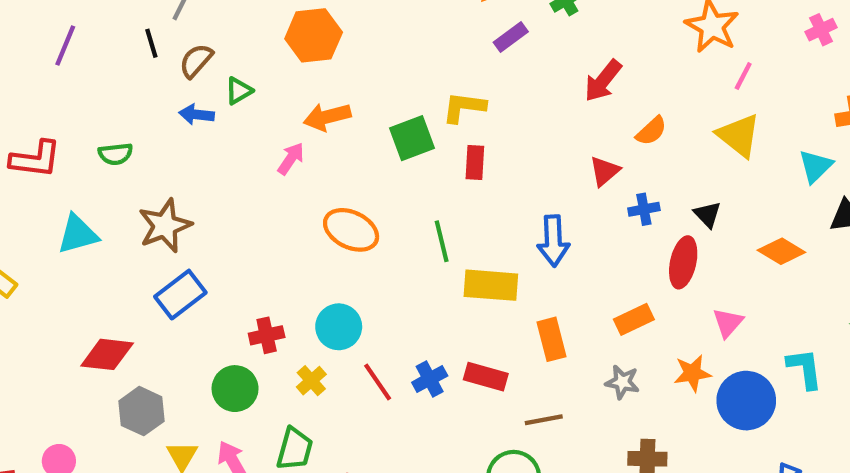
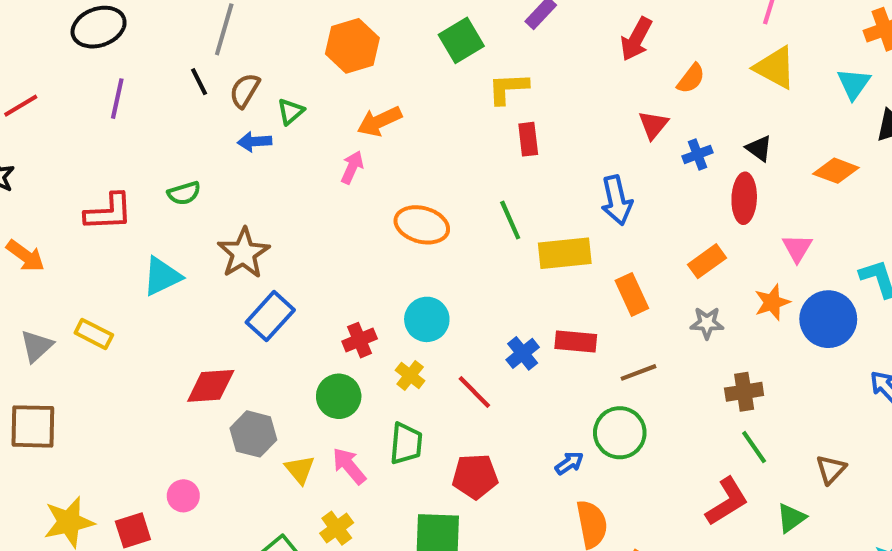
green square: (412, 138) -> (461, 40), moved
red line: (378, 382) -> (474, 392), moved

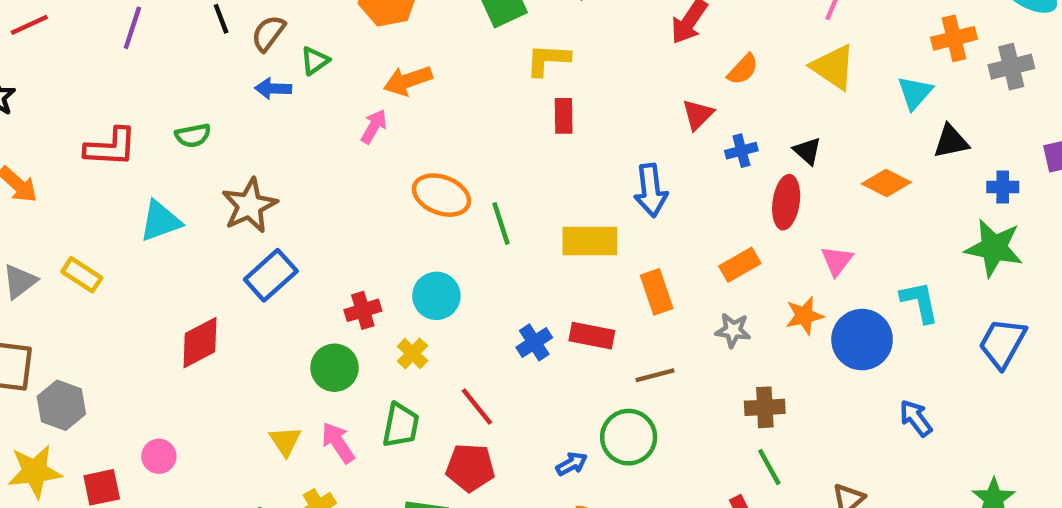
green line: (510, 220) -> (501, 224), moved
red diamond: (211, 386) -> (200, 343), turned -30
red line: (474, 392) -> (477, 406), moved
gray hexagon: (253, 434) -> (61, 405), moved

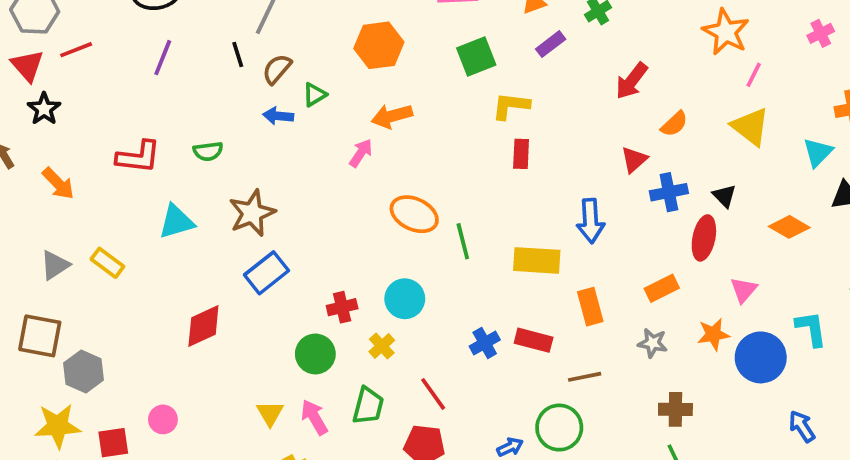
blue cross: (741, 151) -> (669, 192), size x1.4

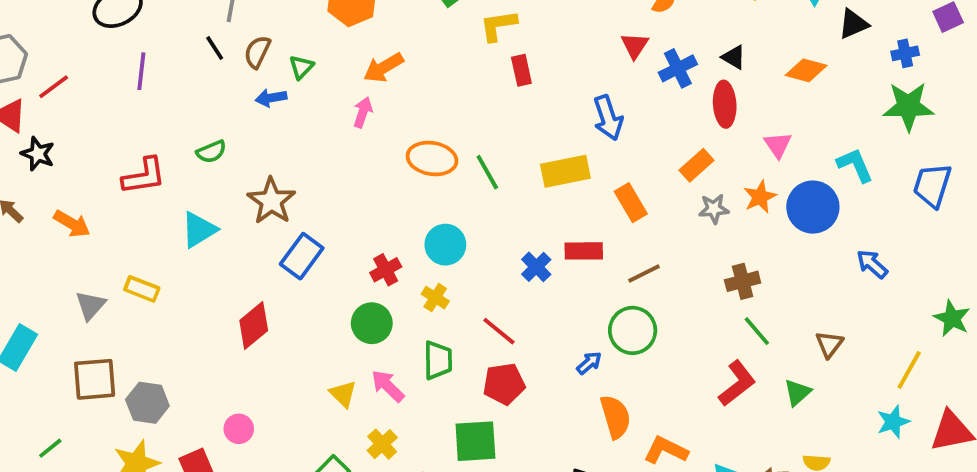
gray star: (653, 343) -> (714, 209), moved

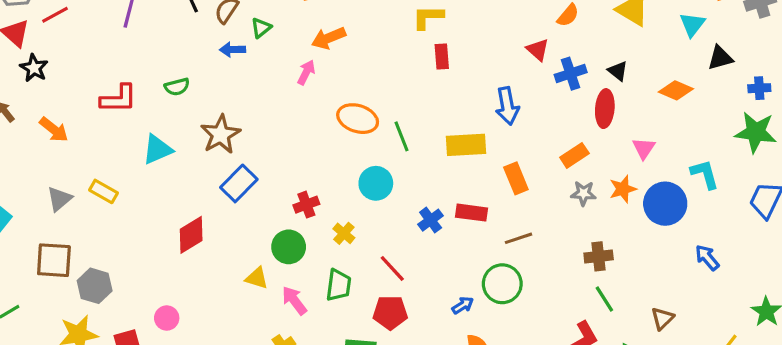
red triangle: (635, 45) -> (538, 50), turned -30
cyan circle: (445, 245) -> (376, 183), moved
yellow triangle: (343, 394) -> (257, 278), moved, turned -35

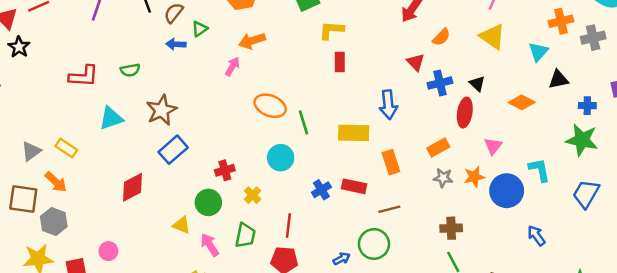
orange arrow: (54, 130) -> (56, 182), moved
red line: (392, 268) -> (288, 225), turned 45

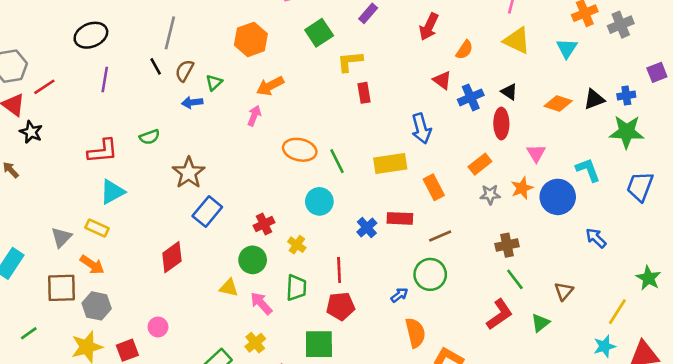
black triangle: (558, 79) -> (594, 99), moved
cyan triangle: (111, 118) -> (112, 192), moved

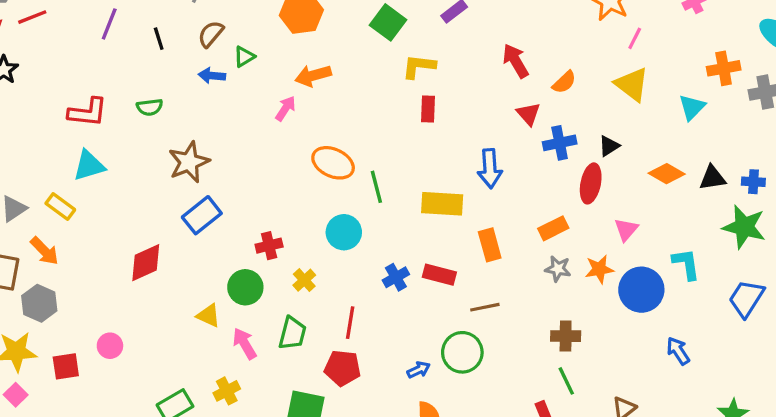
red arrow: (429, 27) -> (516, 61), moved, turned 112
green square: (319, 33) -> (388, 22), turned -32
black line: (156, 66) -> (159, 39), moved
black triangle: (509, 92) -> (609, 146), turned 42

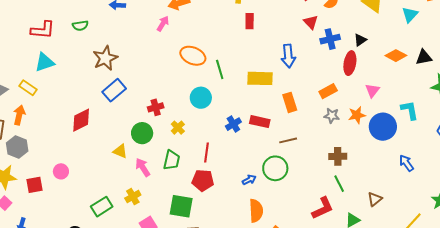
orange arrow: (45, 251) -> (19, 115), turned -120

